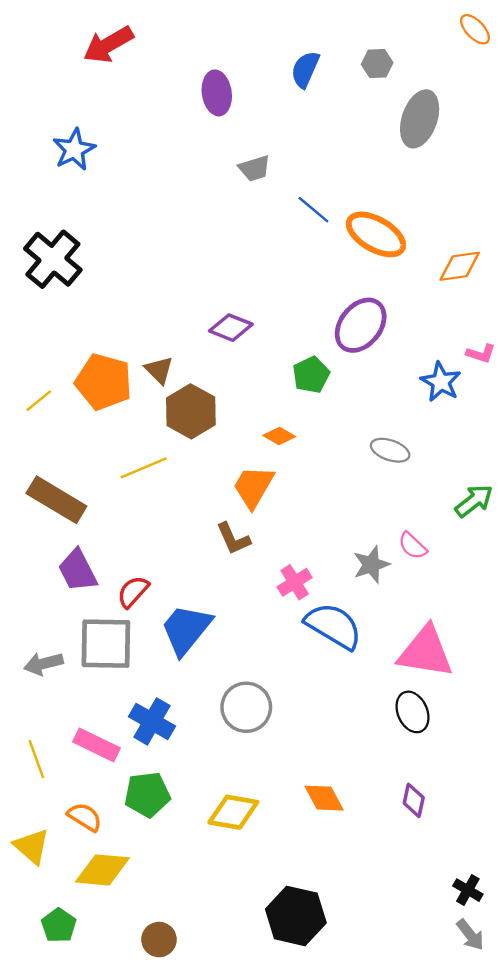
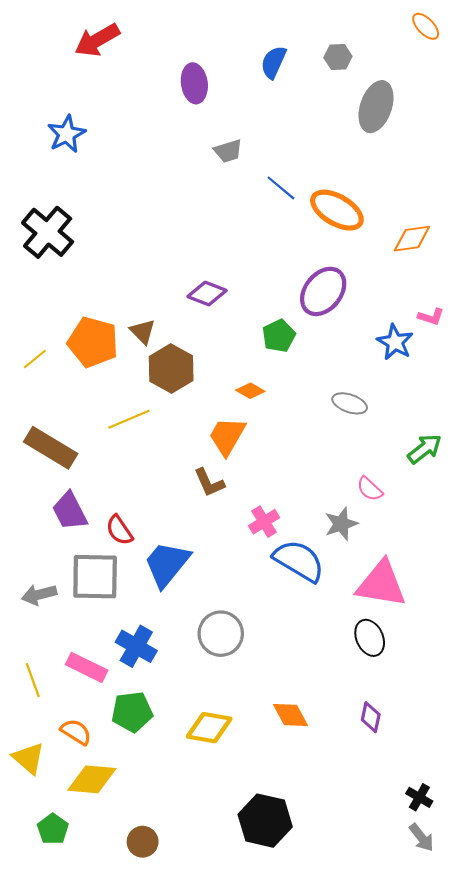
gray star: (371, 565) -> (341, 524), moved
red semicircle: (133, 592) -> (119, 530), turned -76

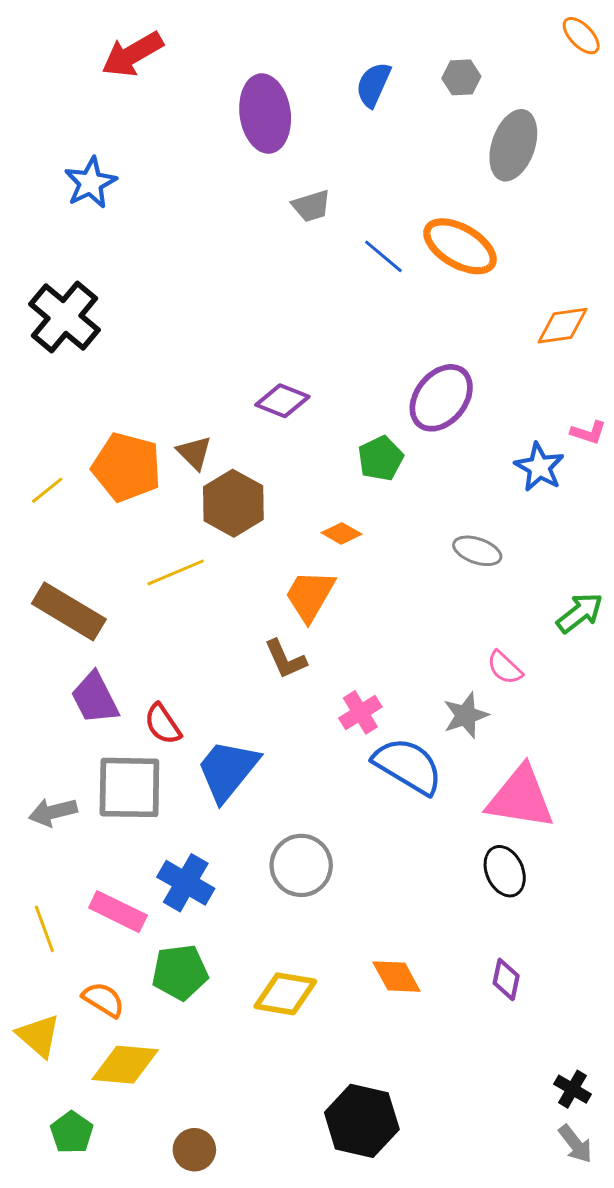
purple ellipse: (194, 83) -> (265, 114), size x1.4
orange ellipse: (337, 210) -> (460, 246), moved

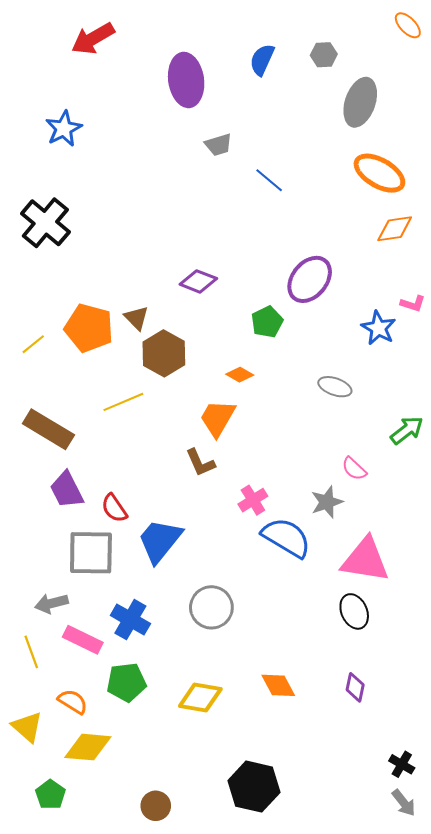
orange ellipse: (460, 246) -> (379, 173), moved
gray arrow: (53, 812) -> (51, 603), moved
brown circle: (194, 1150) -> (156, 806), moved

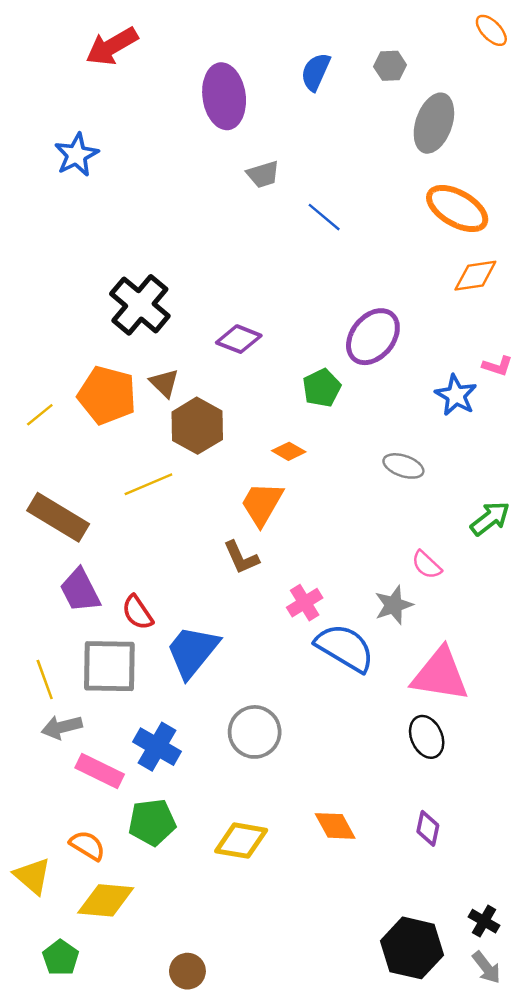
black cross: (45, 223) -> (140, 305), moved
yellow line: (31, 652) -> (45, 680), moved
black hexagon: (254, 787) -> (412, 948), moved

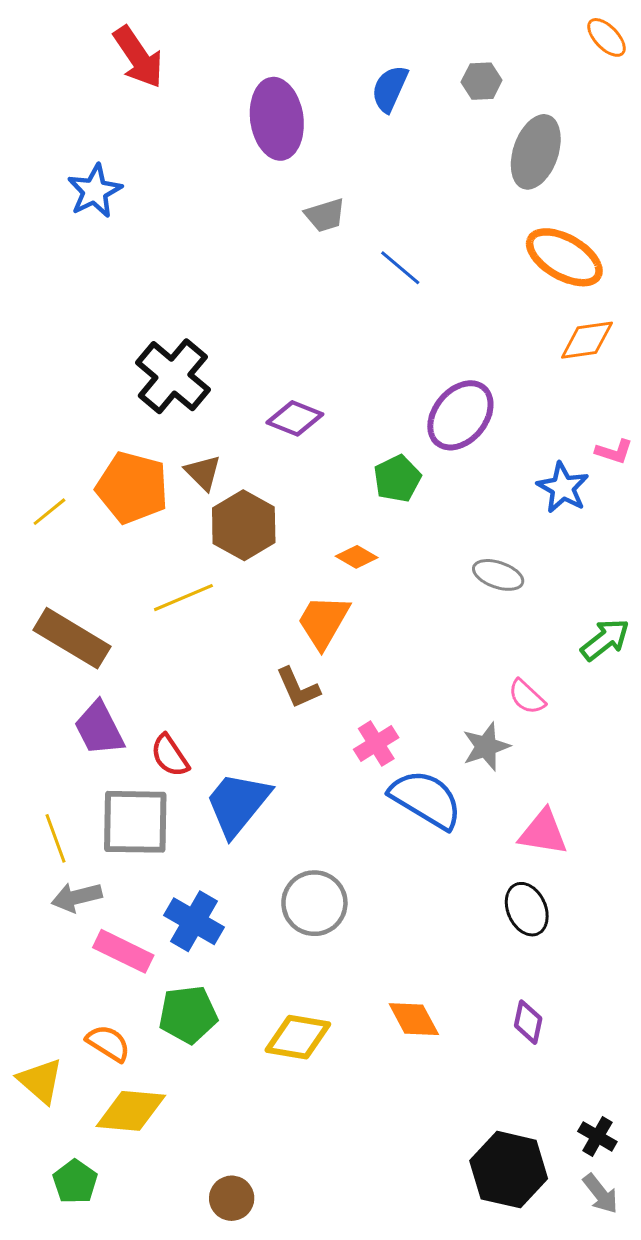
red arrow: (112, 46) -> (138, 57), turned -94
pink triangle: (440, 675) -> (543, 832), size x0.7

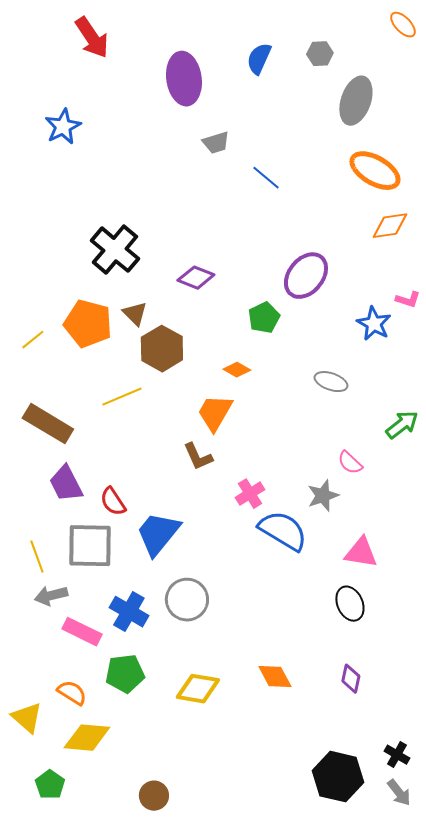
gray circle: (314, 903) -> (187, 600), moved

